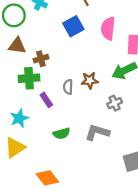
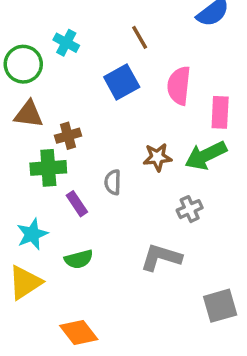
brown star: (90, 80) -> (157, 157), moved
green semicircle: (62, 133) -> (79, 259), moved

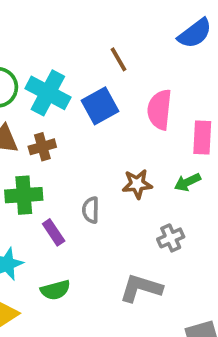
cyan cross: (66, 43) -> (48, 93), moved, size x1.6
brown cross: (68, 136) -> (42, 147), moved
green arrow: (206, 155) -> (187, 182), size x0.6

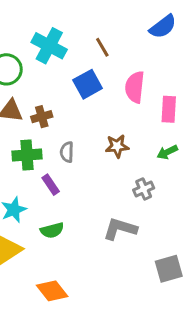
cyan cross: (48, 93) -> (49, 46), moved
green arrow: (187, 182) -> (167, 152), moved
gray semicircle: (91, 210) -> (67, 152), moved

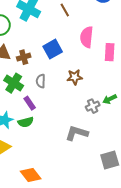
blue square: (88, 84) -> (53, 49), moved
green arrow: (167, 152) -> (110, 99), moved
green cross: (27, 155) -> (14, 83), turned 36
green semicircle: (52, 230) -> (26, 122), moved

